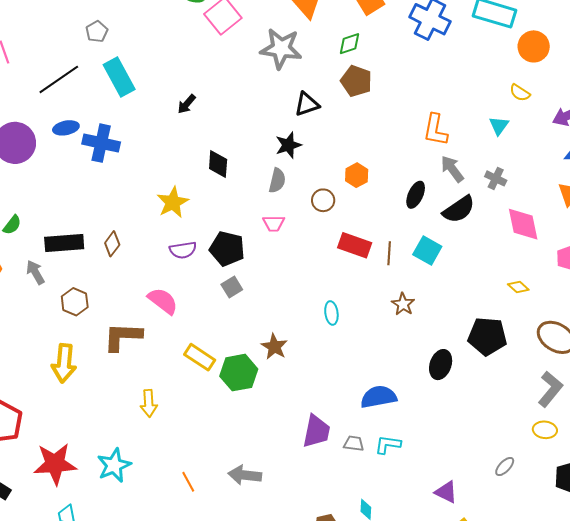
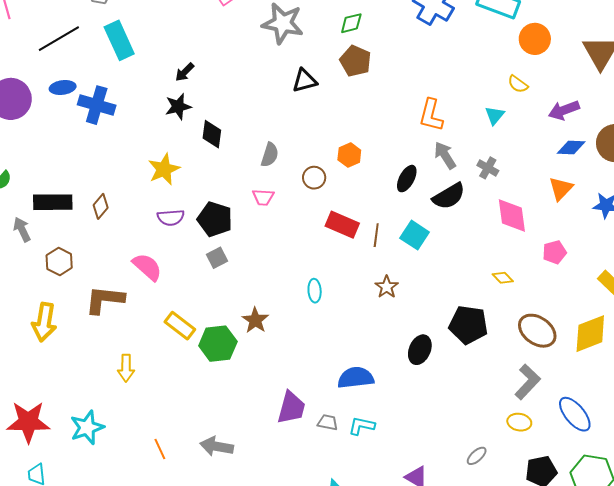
black star: (288, 145) -> (178, 107), moved

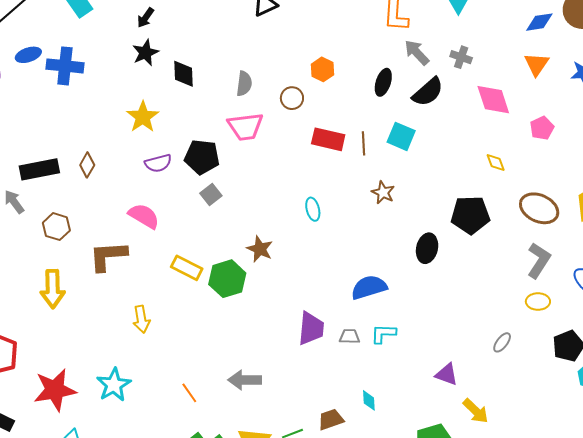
pink trapezoid: (263, 197) -> (245, 127), size x1.6
yellow diamond: (503, 278) -> (496, 163), turned 35

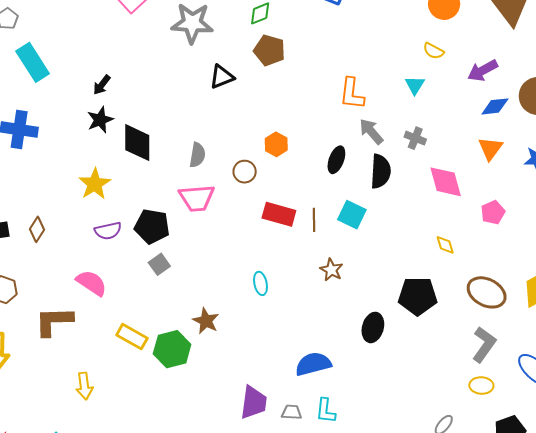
black diamond: (184, 74) -> (137, 143), size x1.4
black semicircle: (428, 92) -> (381, 171), turned -48
cyan L-shape: (383, 334) -> (326, 411), turned -88

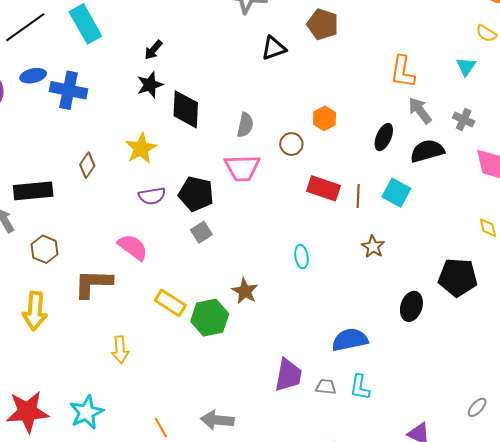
black semicircle: (381, 171) -> (427, 151), turned -112
brown diamond: (37, 229) -> (87, 165), moved

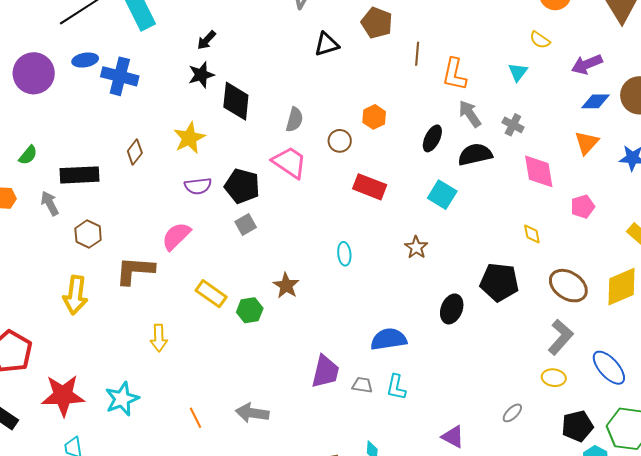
pink trapezoid: (242, 168) -> (290, 162), turned -147
brown line: (358, 196) -> (417, 54), moved
pink semicircle: (133, 247) -> (176, 236), turned -84
green hexagon: (210, 318) -> (250, 310), size x0.7

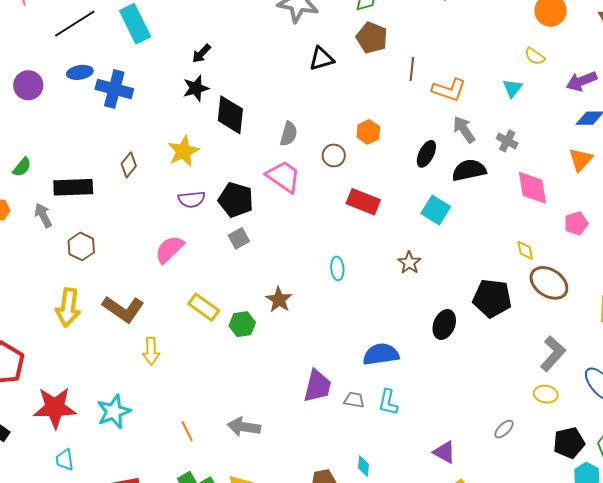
purple circle: (34, 73) -> (28, 85), size x0.7
orange L-shape: (454, 74) -> (449, 90), turned -84
brown L-shape: (135, 271) -> (123, 309), moved, turned -150
brown ellipse: (568, 286) -> (549, 283), moved

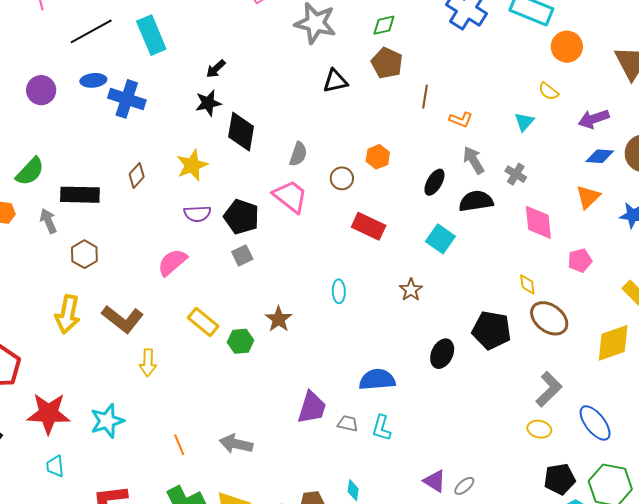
orange L-shape: (449, 90) -> (461, 120), size x0.7
green semicircle: (22, 167) -> (30, 171), size x1.5
gray ellipse: (504, 429) -> (464, 486), moved

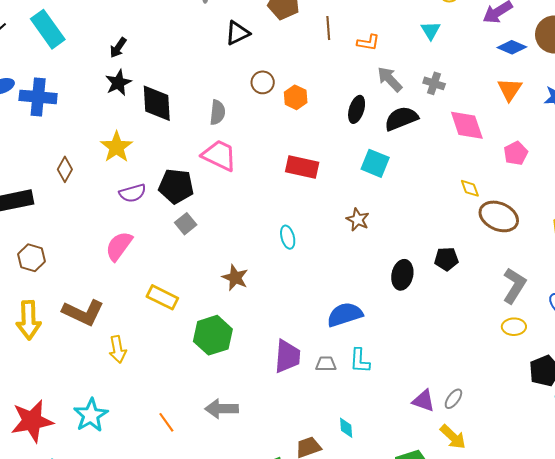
blue diamond: (600, 156) -> (512, 47), turned 32
brown circle: (342, 178) -> (263, 82), moved
black pentagon: (492, 330) -> (446, 259), moved, size x0.6
green hexagon: (241, 341) -> (213, 335), moved, size x1.5

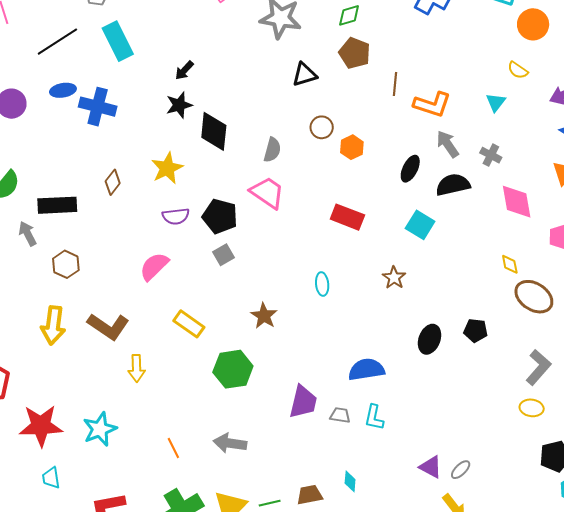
orange L-shape: (368, 43) -> (432, 104), size x1.6

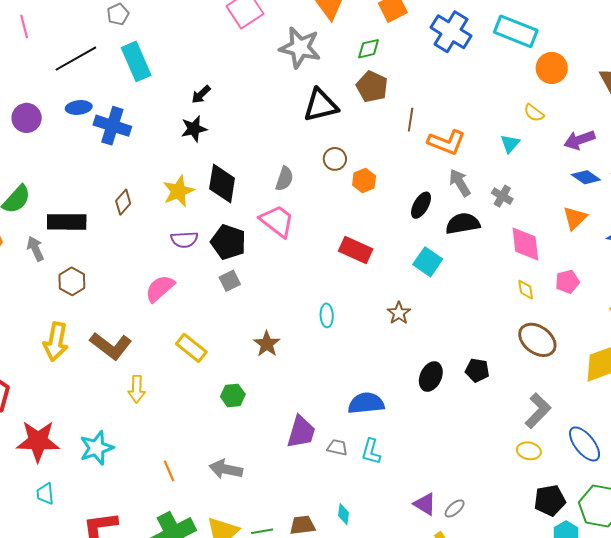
black triangle: (304, 75) -> (321, 105), size x1.4
black diamond: (214, 131) -> (222, 184), moved
yellow diamond: (510, 264) -> (526, 290), moved
green hexagon: (233, 369) -> (233, 395), size x0.6

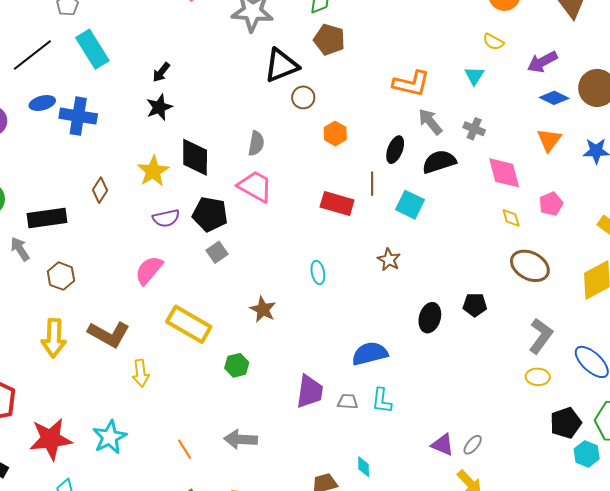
brown line: (411, 120) -> (372, 184), moved
brown circle: (335, 159) -> (303, 97), moved
yellow rectangle: (191, 348) -> (189, 324), size x1.4

